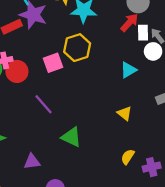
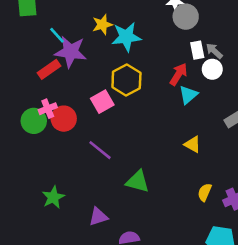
red arrow: (129, 23) -> (178, 74), moved

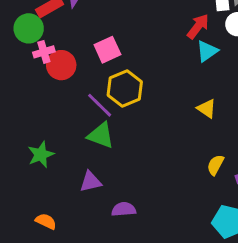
yellow hexagon: (126, 80) -> (125, 89), moved
green circle: (34, 121) -> (29, 28), moved
green triangle: (138, 181) -> (101, 135), moved

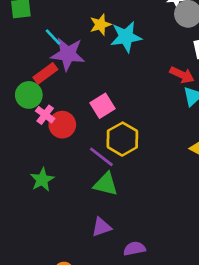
red arrow: (198, 26) -> (182, 75), turned 85
pink cross: (44, 52) -> (45, 115), turned -30
green star: (41, 155) -> (42, 180), moved

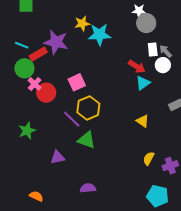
cyan line: (53, 37) -> (22, 45), moved, turned -32
green triangle: (106, 184) -> (87, 140), moved
purple triangle: (101, 227) -> (58, 157), moved

